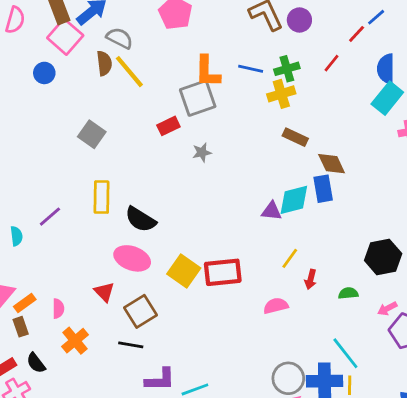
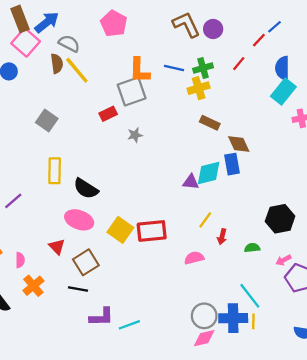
purple line: (50, 217) -> (13, 201), moved

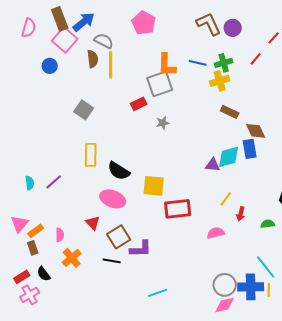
yellow line: (77, 70) -> (111, 65), turned 40
yellow square: (120, 230) -> (154, 186), moved, turned -30
purple L-shape: (101, 317) -> (141, 249), moved

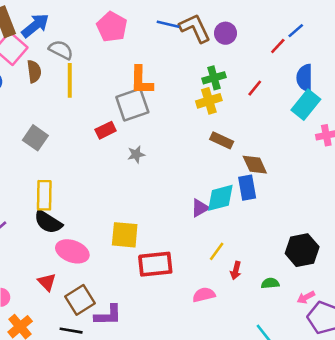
brown semicircle: (93, 59) -> (34, 71), moved
red line: (256, 59) -> (255, 88), moved
blue line: (198, 63) -> (168, 24), moved
purple triangle: (213, 165) -> (200, 208), turned -35
black semicircle: (119, 171) -> (48, 222), moved

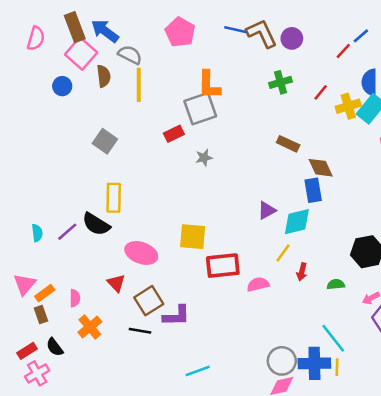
blue arrow: (35, 26) -> (105, 31), turned -104
yellow cross: (209, 101) -> (348, 106), moved
cyan diamond: (220, 198) -> (297, 222), moved
black semicircle: (48, 222) -> (96, 224), moved
pink semicircle: (204, 295) -> (258, 284), moved

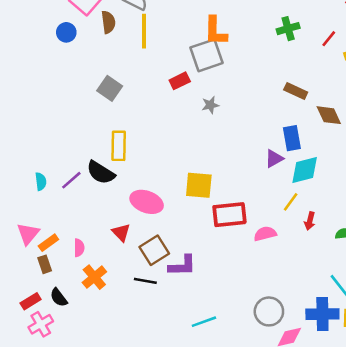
blue rectangle: (313, 190) -> (292, 138), moved
gray circle: (282, 361) -> (269, 311), moved

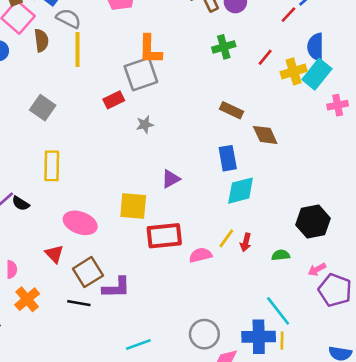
purple triangle: (274, 159) -> (171, 179), moved
black semicircle: (101, 173) -> (21, 203), moved, size x0.6
yellow line: (291, 202) -> (226, 238), moved

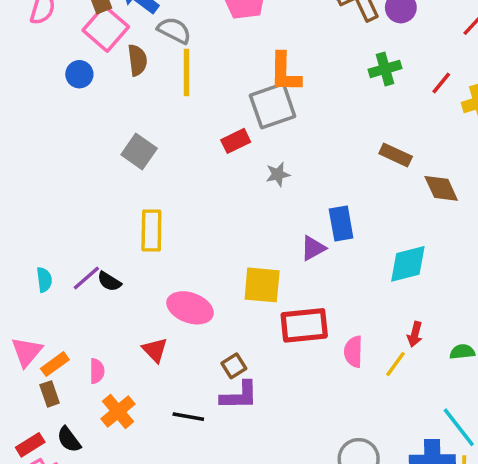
blue rectangle: (228, 158) -> (341, 224), moved
yellow line: (226, 238) -> (396, 364), moved
pink semicircle: (200, 255) -> (353, 352), turned -75
brown square: (88, 272) -> (234, 366), moved, size x0.6

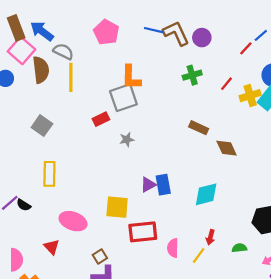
brown semicircle: (137, 60) -> (41, 70), size x1.4
blue rectangle: (341, 224) -> (163, 185), moved
pink semicircle: (97, 371) -> (16, 260), size x1.5

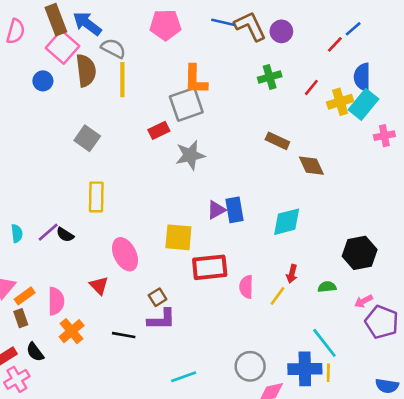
pink pentagon: (106, 32) -> (165, 25), turned -30
gray star: (127, 140) -> (190, 155), size x1.6
pink ellipse: (73, 221) -> (125, 254), turned 44

